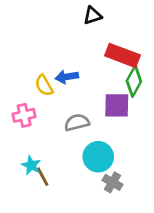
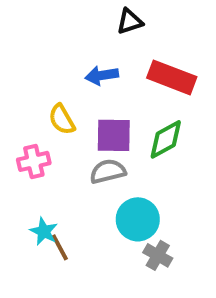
blue arrow: (67, 77) -> (102, 75), moved
green diamond: (134, 81) -> (166, 139), moved, turned 32
purple square: (117, 105) -> (114, 135), moved

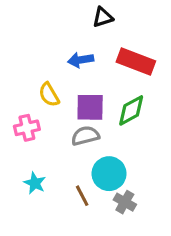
brown line: (60, 247) -> (82, 196), moved

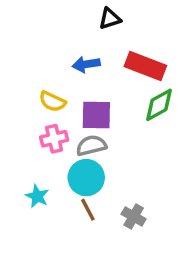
yellow semicircle: (49, 95) -> (52, 101), turned -35
green diamond: (131, 110) -> (159, 105), moved
pink cross: (27, 128) -> (54, 139), moved
cyan circle: (109, 174) -> (86, 178), moved

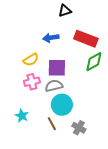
yellow semicircle: (52, 101) -> (31, 60), turned -56
cyan circle: (86, 178) -> (62, 105), moved

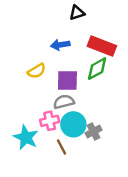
green diamond: (94, 62) -> (97, 69), moved
pink cross: (32, 82) -> (50, 121), moved
cyan star: (22, 116) -> (26, 137), size x1.5
gray cross: (79, 128) -> (94, 131), moved, turned 32

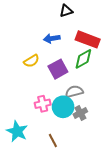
purple square: (67, 80) -> (58, 69), turned -30
gray semicircle: (64, 102) -> (74, 92), moved
cyan star: (26, 137) -> (17, 131), moved
brown line: (61, 147) -> (53, 140), moved

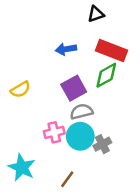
black triangle: (66, 11) -> (96, 14), moved
yellow semicircle: (31, 61) -> (20, 89), moved
gray semicircle: (74, 92) -> (82, 112), moved
brown line: (53, 140) -> (67, 179), turned 64

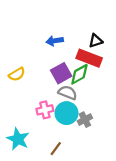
black triangle: (96, 14) -> (96, 41), moved
red rectangle: (111, 50) -> (89, 58), moved
green diamond: (106, 75) -> (79, 74), moved
gray semicircle: (82, 112) -> (68, 93), turned 36

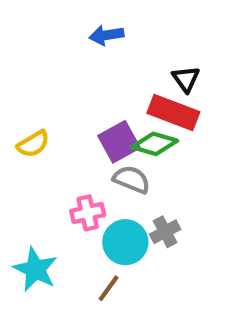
blue arrow: (55, 41) -> (106, 35), moved
black triangle: (96, 41) -> (186, 79), turned -48
green diamond: (79, 74) -> (155, 144), turned 45
cyan circle: (67, 113) -> (125, 242), moved

